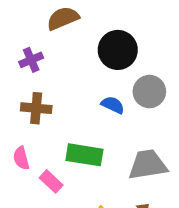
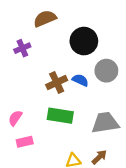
brown cross: (36, 108) -> (57, 82), moved, turned -30
pink semicircle: (21, 158) -> (15, 118), turned 49
pink rectangle: (51, 181) -> (25, 142), moved, turned -56

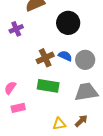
gray circle: (106, 71) -> (85, 60), moved

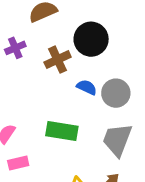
brown cross: (45, 58) -> (58, 60), moved
gray trapezoid: (86, 92) -> (117, 140), turned -60

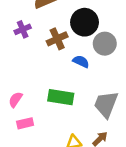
gray circle: (116, 93) -> (105, 44), moved

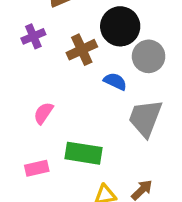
green rectangle: (61, 97) -> (83, 153), moved
pink semicircle: (15, 100) -> (43, 113), moved
gray trapezoid: (106, 104) -> (145, 118), moved

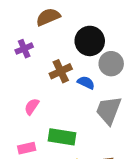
brown cross: (82, 50) -> (61, 71), moved

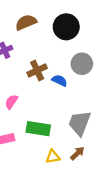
black circle: (90, 41) -> (66, 27), moved
gray trapezoid: (109, 110) -> (80, 123), moved

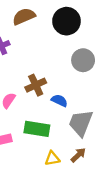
brown cross: (37, 70) -> (36, 85), moved
blue semicircle: (59, 81) -> (59, 100), moved

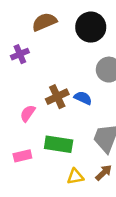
blue semicircle: (59, 100) -> (83, 98), moved

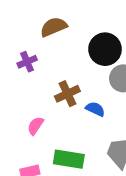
black circle: (91, 27) -> (105, 49), moved
brown cross: (57, 97) -> (67, 94), moved

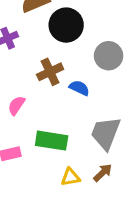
black circle: (105, 49) -> (66, 25), moved

